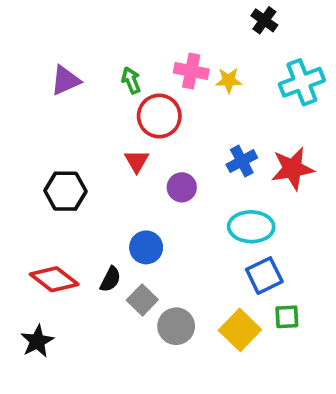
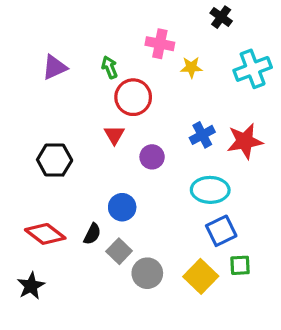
pink cross: (191, 71) -> (160, 44), moved

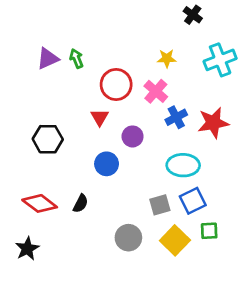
pink cross: (160, 44) -> (156, 91), moved, turned 30
green arrow: (110, 67) -> (76, 58), moved
blue circle: (122, 207) -> (107, 164), moved
gray square: (119, 251) -> (160, 205), moved, turned 30

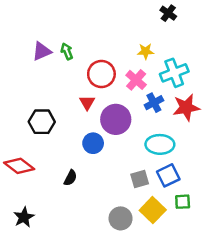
cyan cross: (220, 60) -> (174, 73), moved
purple circle: (133, 136) -> (116, 119), size x1.6
red diamond: (40, 203) -> (19, 166), moved
gray circle: (128, 238) -> (121, 218), moved

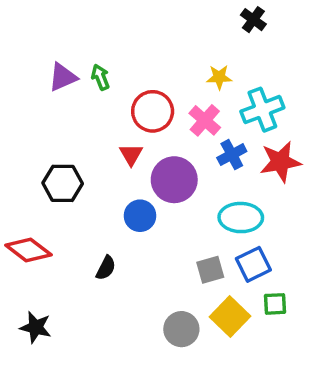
black star: (24, 217) -> (36, 327), turned -30

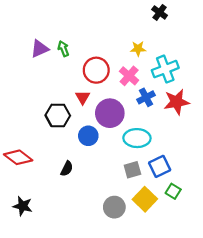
black hexagon: (63, 183) -> (58, 115), moved
cyan ellipse: (241, 218) -> (137, 138), moved
green square: (275, 304) -> (173, 191), turned 35

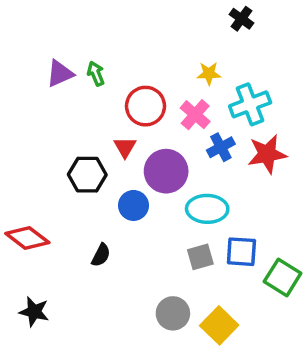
blue square: (160, 166) -> (241, 252), turned 30
green square: (173, 191) -> (283, 277), moved, size x1.5
yellow square: (145, 199) -> (219, 325), moved

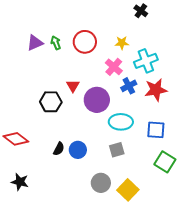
red circle: (145, 106) -> (85, 42), moved
blue circle: (134, 205) -> (78, 150), moved
blue square: (241, 252) -> (156, 130), moved

